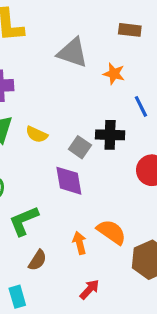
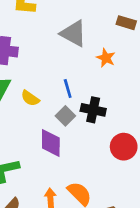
blue line: (141, 106) -> (68, 88), moved

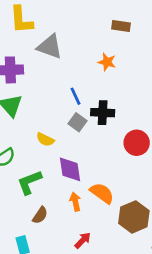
gray triangle: (73, 33) -> (50, 47), moved
yellow semicircle: (30, 98) -> (45, 139), moved
purple diamond: (51, 143) -> (70, 169), moved

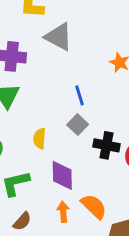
black cross: (103, 113) -> (106, 145), moved
yellow semicircle: (45, 139) -> (40, 139), turned 60

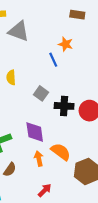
blue line: (80, 95) -> (53, 60), moved
yellow semicircle: (40, 139) -> (11, 77), moved

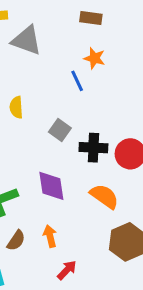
brown rectangle: (77, 15) -> (91, 18), moved
orange semicircle: (61, 152) -> (104, 196), moved
orange arrow: (39, 159) -> (50, 236), moved

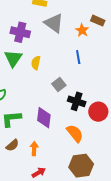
orange star: (95, 58) -> (82, 30), moved

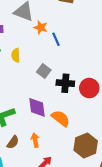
orange star: (82, 30) -> (41, 27), moved
orange semicircle: (75, 133) -> (61, 118), moved

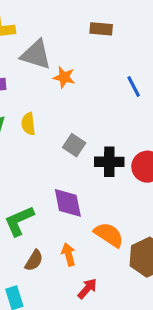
blue line: (56, 39) -> (134, 86), moved
orange semicircle: (61, 118) -> (109, 235), moved

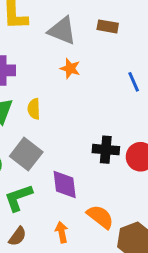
gray triangle: (36, 55) -> (62, 31), moved
gray square: (74, 145) -> (26, 154), moved, size x1.5
brown semicircle: (34, 260) -> (18, 236), moved

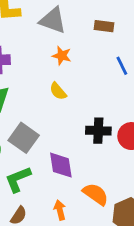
brown rectangle: (108, 26) -> (104, 26), moved
yellow semicircle: (34, 109) -> (58, 91), moved, turned -36

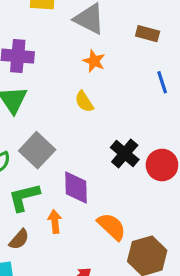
black cross: (98, 131) -> (125, 154), turned 30
orange arrow: (60, 210) -> (55, 222), moved

